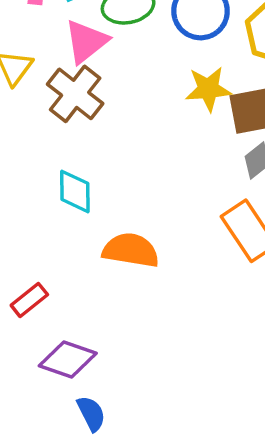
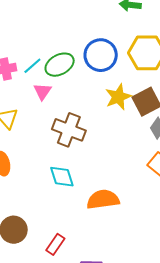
pink triangle: (86, 41) -> (43, 92), size x0.7
brown cross: (75, 94) -> (69, 130), moved

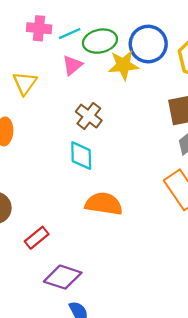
yellow star: (118, 97) -> (123, 65), moved
brown cross: (69, 130) -> (89, 116), size x0.7
cyan diamond: (62, 177) -> (81, 156), moved

